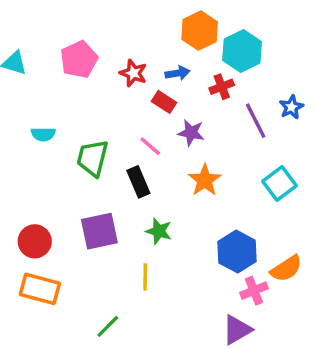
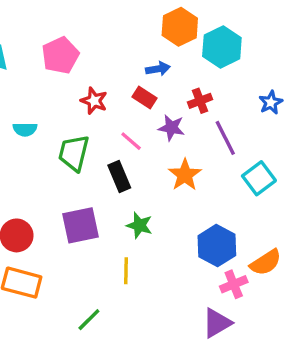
red star: (133, 73) -> (94, 101), moved
red cross: (222, 87) -> (200, 101), moved
purple line: (256, 121) -> (225, 138), moved

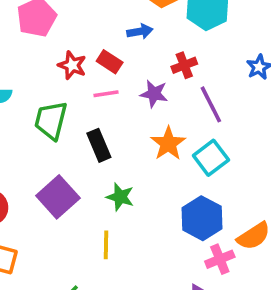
red rectangle: (144, 97) -> (110, 62), moved
pink line: (131, 141) -> (106, 94), moved, turned -50
cyan square: (259, 178) -> (211, 158), moved
purple square: (81, 225) -> (58, 197), turned -30

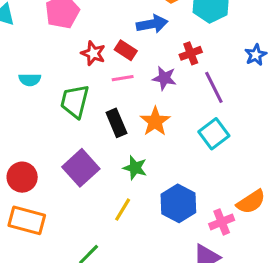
blue arrow: (140, 31) -> (152, 24), size x1.4
orange star: (168, 144) -> (155, 121), moved
blue hexagon: (202, 218) -> (178, 203), moved
yellow line: (106, 245) -> (123, 210), turned 30

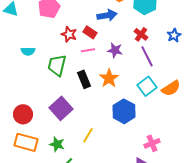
red cross: (191, 53) -> (141, 34), moved, turned -32
green star: (135, 168) -> (57, 144), moved
orange semicircle: (251, 202) -> (171, 88), moved
blue hexagon: (178, 203) -> (124, 111), moved

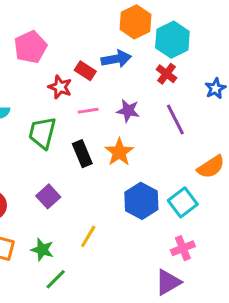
red rectangle: (90, 32) -> (85, 71), moved
red cross: (141, 34) -> (167, 74), moved
cyan square: (147, 86) -> (183, 202), moved
purple square: (61, 108) -> (48, 196), size x0.7

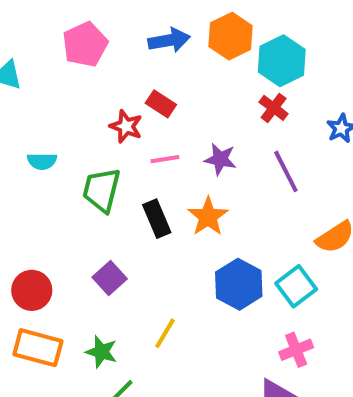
pink pentagon: (30, 47) -> (85, 44), moved
blue arrow: (116, 59) -> (169, 40), moved

